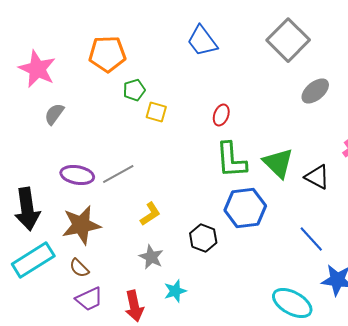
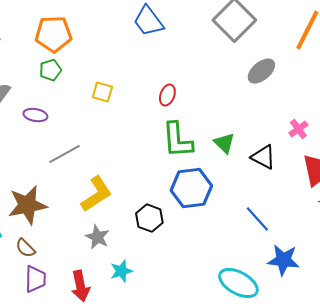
green pentagon: (134, 90) -> (50, 70), moved
green triangle: (278, 163) -> (224, 143), size x0.7
purple ellipse: (77, 175) -> (35, 115), moved, size x0.7
yellow L-shape: (150, 214) -> (96, 194), size x1.5
purple trapezoid: (89, 299) -> (35, 279), turned -64

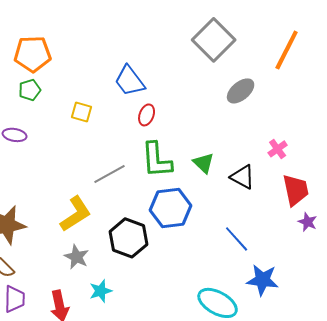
blue trapezoid: (148, 21) -> (130, 81), moved
gray line: (64, 154) -> (110, 174), moved
black hexagon: (149, 218) -> (129, 238), size x1.4

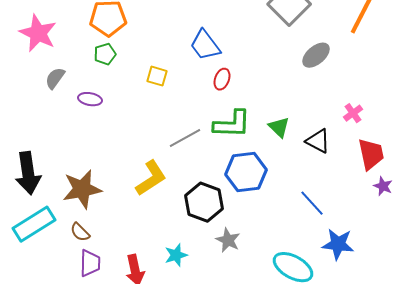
green L-shape: (157, 160) -> (232, 124), turned -84
gray star: (77, 257) -> (228, 240), moved

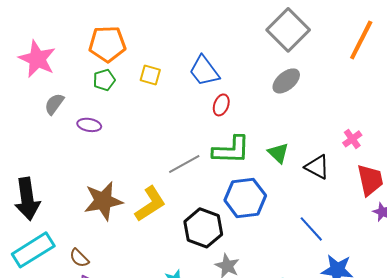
gray ellipse: (316, 55) -> (286, 81), moved
yellow square: (157, 76) -> (150, 75), moved
brown star: (82, 189) -> (103, 201), moved

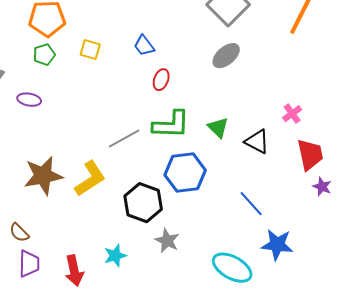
blue trapezoid: (204, 71) -> (144, 46), size x0.7

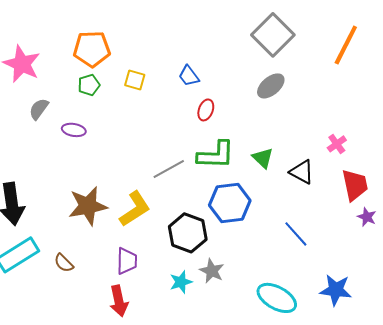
blue star: (277, 245) -> (336, 290), moved
cyan star: (115, 256) -> (181, 282), moved
purple trapezoid: (29, 264) -> (127, 261), moved

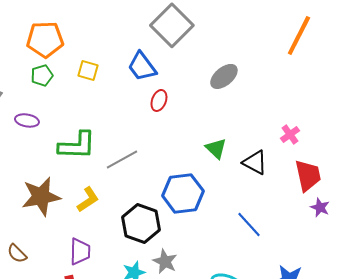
gray square: (273, 35) -> (172, 25), moved
blue trapezoid: (189, 76) -> (142, 66), size x1.4
green L-shape: (216, 155) -> (77, 145), moved
yellow L-shape: (135, 209) -> (88, 199), size x0.7

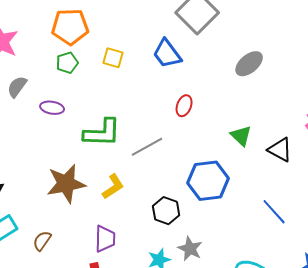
red ellipse: (159, 100) -> (184, 106), moved
black hexagon: (141, 223) -> (166, 211), size x0.7
brown semicircle: (17, 253) -> (42, 241), turned 80

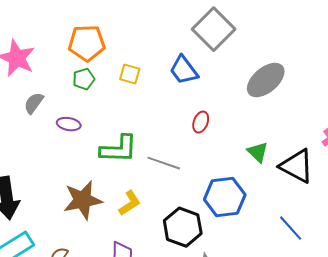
gray ellipse: (249, 64) -> (266, 80), size x1.4
gray line: (147, 147) -> (164, 163), turned 48
black triangle: (280, 150) -> (297, 166), size x1.4
black hexagon: (166, 211) -> (183, 227), size x1.4

